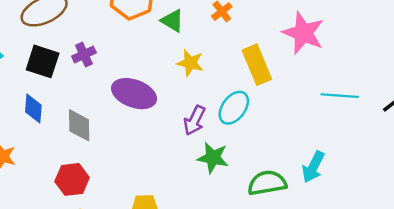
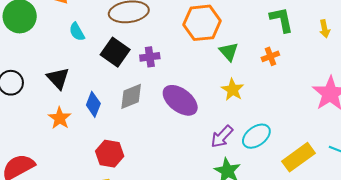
yellow rectangle: (257, 65) -> (299, 157), moved, turned 60
blue diamond: (33, 109) -> (93, 104), moved
gray diamond: (79, 125) -> (131, 96), moved, turned 52

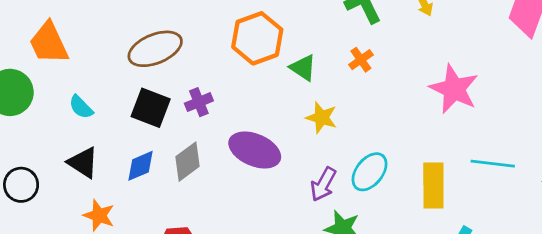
cyan semicircle: (77, 32) -> (81, 107), moved
blue diamond: (93, 104) -> (141, 166), moved, turned 60
yellow rectangle: (299, 157) -> (433, 186), turned -40

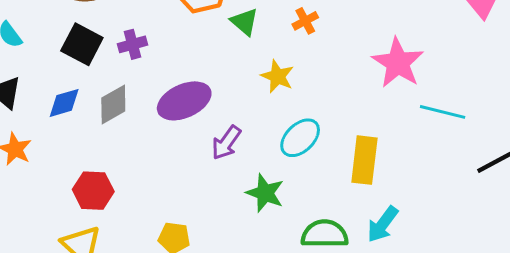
yellow star: (321, 118) -> (277, 76), moved
purple ellipse: (255, 150) -> (184, 101), turned -54
cyan line: (493, 164) -> (443, 112), moved
purple arrow: (323, 184) -> (226, 143), moved

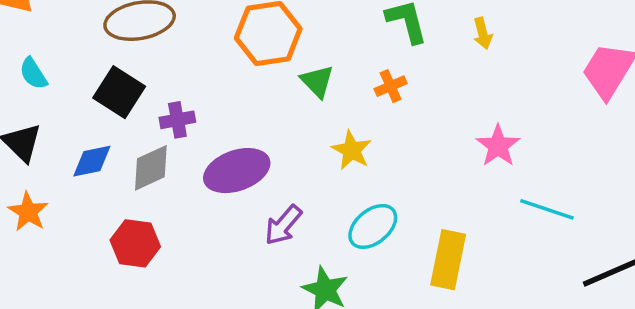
purple cross: (132, 44) -> (177, 120), moved
pink star: (398, 63) -> (498, 146), size x0.7
red hexagon: (93, 191) -> (135, 243), moved

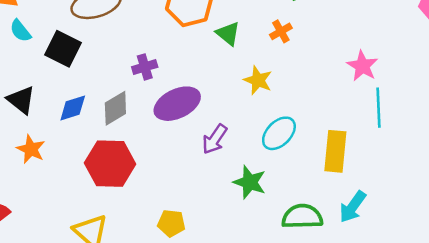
cyan semicircle: (33, 74) -> (20, 31), moved
black square: (119, 92) -> (63, 49), moved
purple cross: (177, 120) -> (145, 67), moved
cyan line: (547, 209) -> (379, 108), moved, turned 75
red hexagon: (135, 243) -> (110, 164), size x1.4

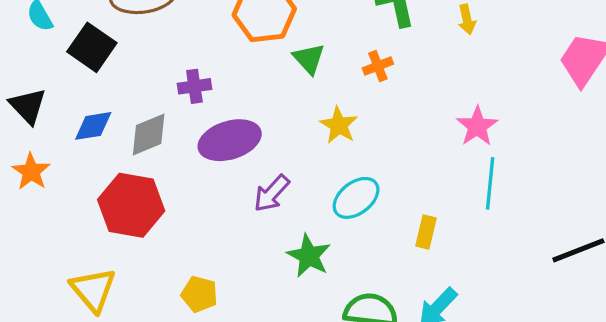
yellow rectangle: (335, 151) -> (426, 232), size x0.6

